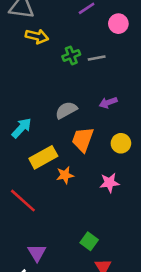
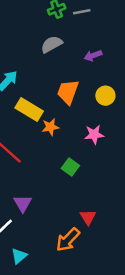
gray semicircle: (66, 110) -> (52, 44), moved
yellow rectangle: (43, 157) -> (29, 109), turned 60
green square: (89, 241) -> (70, 167), moved

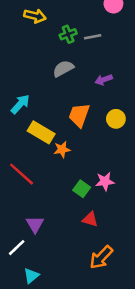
pink star: (94, 134) -> (105, 181), moved
red triangle: (88, 217) -> (90, 219), moved, turned -42
orange arrow: (68, 240) -> (101, 257), moved

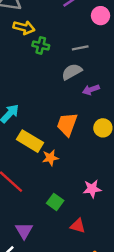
green cross: (68, 34) -> (41, 45), moved, turned 35
gray semicircle: (63, 69) -> (72, 72), moved
green square: (82, 189) -> (55, 202), moved

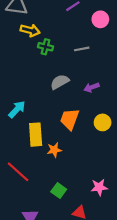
gray semicircle: (72, 72) -> (60, 82), moved
yellow rectangle: (30, 141) -> (36, 135), turned 55
pink star: (92, 189) -> (99, 187), moved

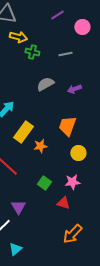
orange trapezoid: (70, 119) -> (67, 126), moved
yellow circle: (103, 122) -> (78, 153), moved
yellow rectangle: (36, 135) -> (23, 132), turned 40
pink star: (99, 187) -> (72, 182), moved

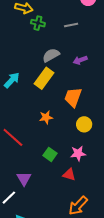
yellow rectangle: (23, 132) -> (44, 78), moved

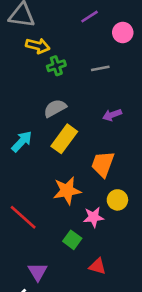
green cross: (38, 23) -> (56, 66), turned -32
gray semicircle: (51, 55) -> (55, 108), moved
orange star: (46, 117) -> (67, 191), size x1.5
pink star: (78, 153) -> (94, 217), moved

